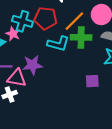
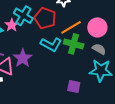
purple star: (33, 65) -> (23, 58), turned 30

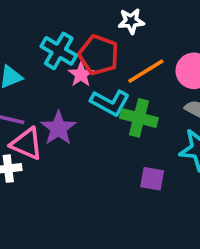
pink star: (12, 25) -> (81, 74), moved
green cross: (74, 44) -> (139, 118), moved

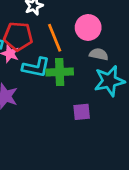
orange line: (146, 71) -> (55, 38), turned -64

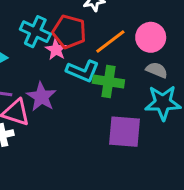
orange line: (55, 38) -> (110, 42), turned 64
purple square: (82, 112) -> (124, 132), size x1.6

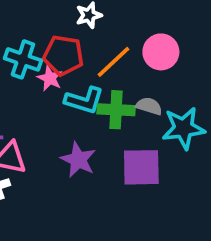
gray semicircle: (157, 70) -> (149, 106), moved
purple star: (41, 97) -> (78, 160), moved

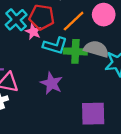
cyan cross: (23, 59) -> (16, 20), turned 30
gray semicircle: (149, 106) -> (96, 49), size x1.5
purple square: (141, 167) -> (93, 114), moved

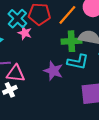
pink star: (33, 32) -> (25, 33), moved
cyan L-shape: (55, 46) -> (78, 62), moved

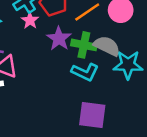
purple star: (53, 71) -> (59, 39), moved

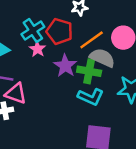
gray semicircle: (107, 46) -> (102, 58), moved

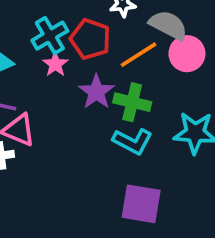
gray semicircle: (102, 58) -> (168, 25), moved

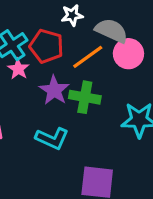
cyan L-shape: (133, 141) -> (52, 138), moved

